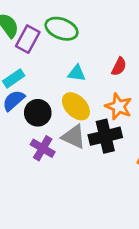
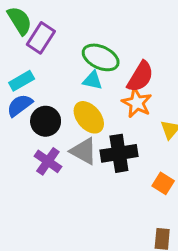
green ellipse: (62, 29) -> (101, 57), moved
red semicircle: (119, 67) -> (140, 77), size x1.5
orange star: (119, 106) -> (137, 103), moved

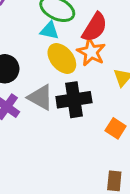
yellow ellipse: (89, 117) -> (62, 59), moved

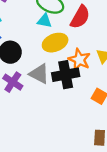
orange star: (91, 52) -> (79, 60), moved
yellow ellipse: (62, 59) -> (55, 43), turned -70

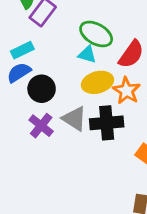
orange star: (79, 60) -> (127, 91), moved

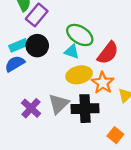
black circle: (42, 89) -> (37, 46), moved
gray triangle: (74, 119) -> (59, 104), turned 40

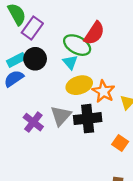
cyan triangle: (72, 52) -> (70, 62), turned 35
red semicircle: (108, 53) -> (94, 33), moved

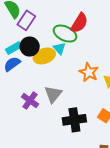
yellow ellipse: (79, 85) -> (44, 56), moved
black cross: (88, 119) -> (74, 120), moved

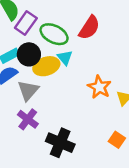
green ellipse: (65, 34) -> (54, 34), moved
gray triangle: (53, 94) -> (28, 90), moved
black cross: (74, 120) -> (60, 143), moved, turned 30

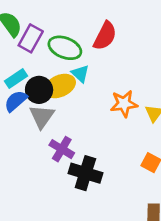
black circle: (29, 54) -> (39, 90), moved
orange star: (99, 87) -> (124, 104), turned -30
purple cross: (28, 119) -> (62, 149), moved

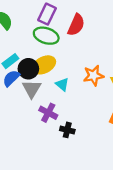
purple rectangle: (31, 38) -> (47, 14), moved
cyan triangle: (80, 74) -> (62, 84), moved
black cross: (85, 173) -> (67, 130), size x0.6

